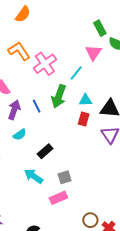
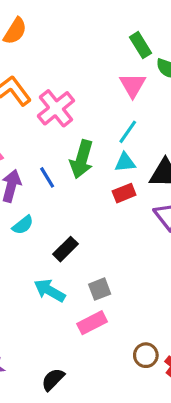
cyan line: (76, 73) -> (128, 132), moved
red rectangle: (84, 119) -> (124, 193), turned 56

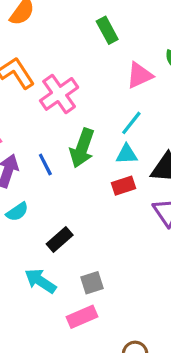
green rectangle: (140, 45) -> (107, 30), moved
pink triangle: (133, 85) -> (139, 75), turned 32

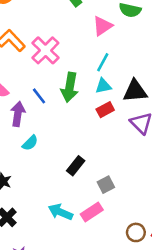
blue line: (45, 164) -> (39, 96), moved
black rectangle: (60, 239) -> (76, 166), moved
cyan arrow: (40, 281) -> (60, 212), moved
gray square: (92, 283) -> (106, 185), moved

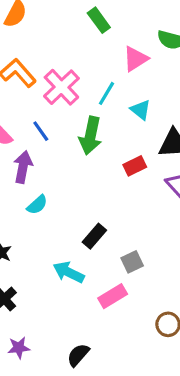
cyan line: (103, 62) -> (106, 93), moved
cyan triangle: (103, 86) -> (141, 110), moved, turned 49
blue line: (39, 96) -> (41, 131), moved
cyan arrow: (60, 212) -> (69, 272), moved

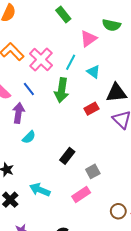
cyan arrow: (69, 272) -> (40, 190), moved

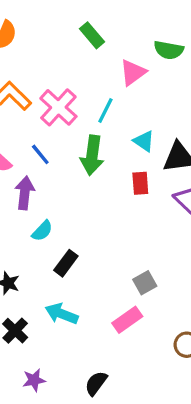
cyan triangle: (93, 72) -> (144, 141), moved
red rectangle: (91, 109) -> (140, 183), turned -64
black rectangle: (67, 156) -> (66, 263), moved

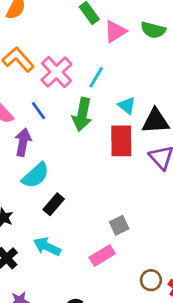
pink triangle: (133, 72) -> (115, 32), moved
red rectangle: (140, 183) -> (121, 141), size x1.6
cyan semicircle: (42, 231) -> (36, 175), size x1.5

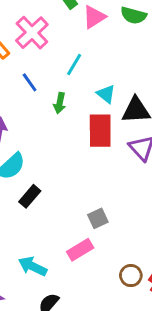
pink cross: (57, 72) -> (32, 33), moved
blue line: (38, 111) -> (30, 82), moved
green arrow: (82, 114) -> (60, 103), size x0.6
cyan arrow: (47, 247) -> (33, 266), moved

